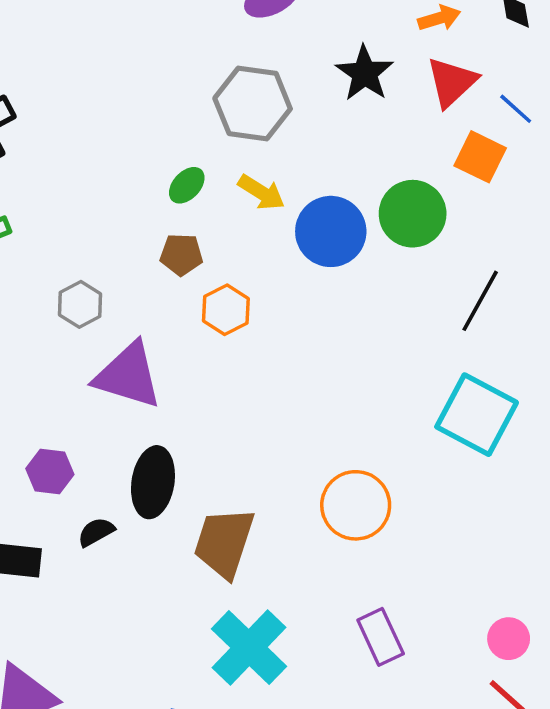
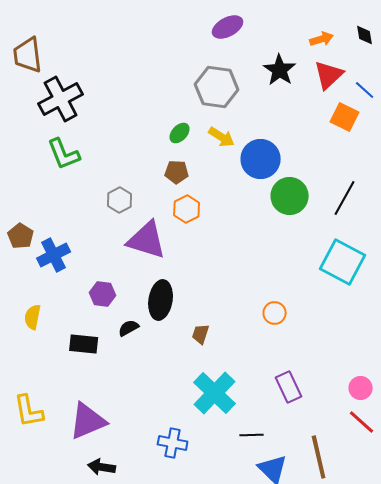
green circle: (413, 214) -> (290, 196), moved
orange hexagon: (226, 310) -> (187, 209), moved
orange circle: (356, 505) -> (275, 313), size x0.6
brown trapezoid: (224, 543) -> (201, 334), size x0.5

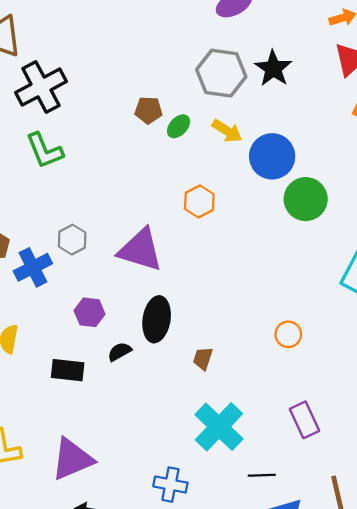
black star: (280, 70) -> (273, 69), moved
brown pentagon: (177, 172) -> (148, 110), moved
gray hexagon: (120, 200) -> (72, 240), moved
orange hexagon: (187, 209) -> (199, 201), moved

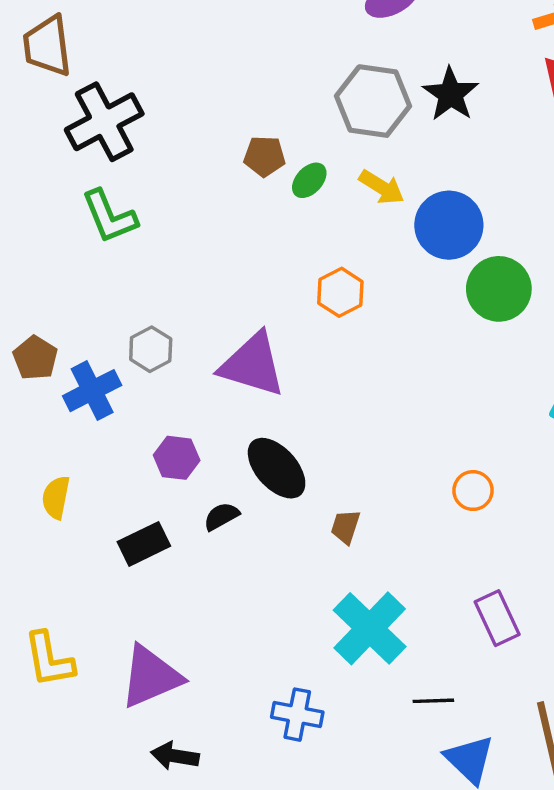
black ellipse: (157, 319) -> (277, 468), turned -51
black rectangle: (68, 370) -> (144, 544), turned -32

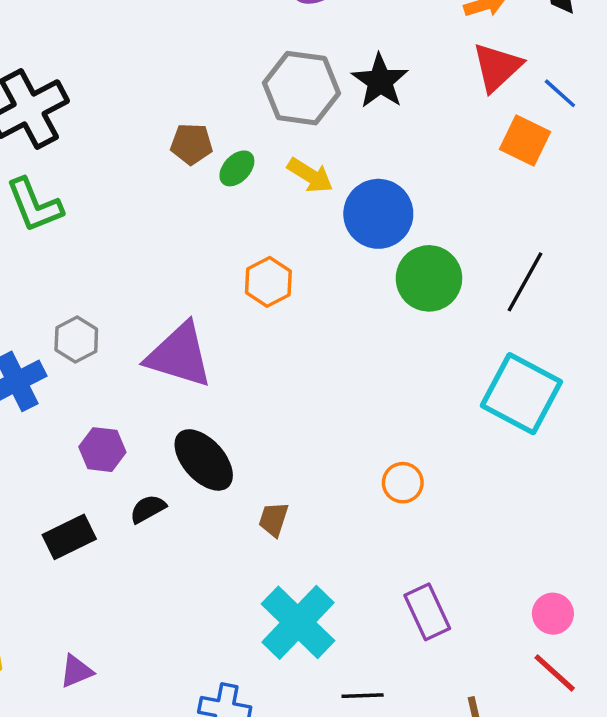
purple triangle: (151, 677) -> (76, 671), size x0.5

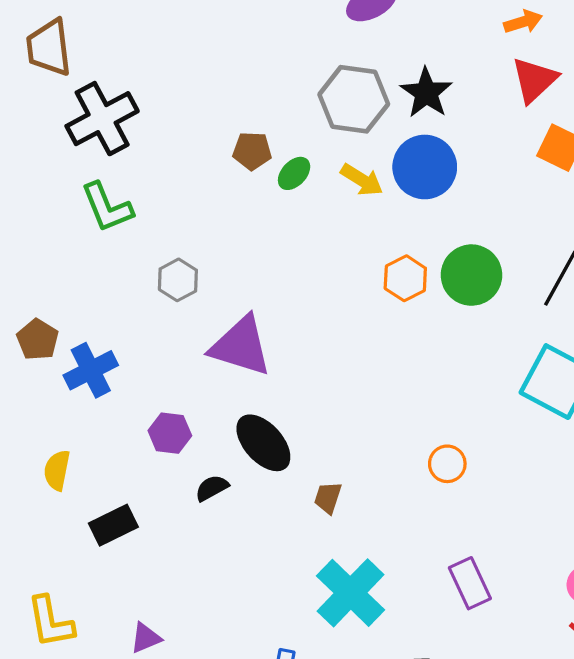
blue circle: (378, 214) -> (425, 167), moved
orange hexagon: (268, 282) -> (405, 278), moved
gray hexagon: (76, 340) -> (178, 280), moved
black rectangle: (69, 537) -> (113, 525), moved

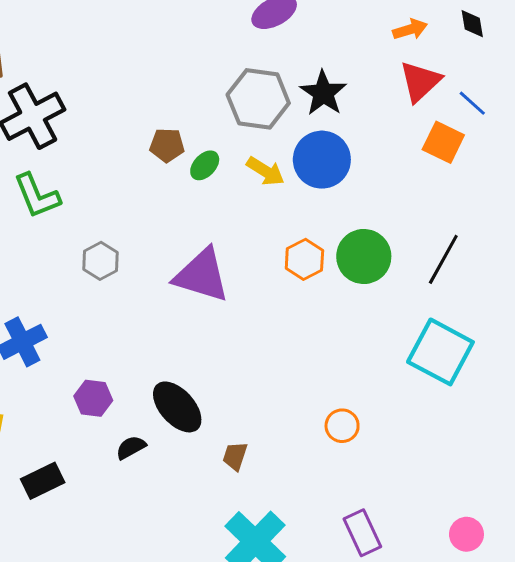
purple triangle: (241, 346) -> (202, 275), moved

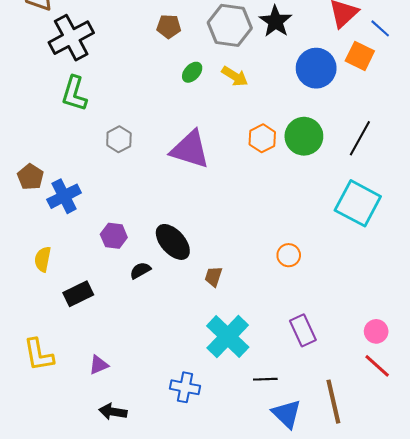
brown pentagon: (167, 145) -> (169, 26), moved
blue circle: (322, 160) -> (316, 68), moved
green L-shape: (37, 196) -> (74, 94), turned 39

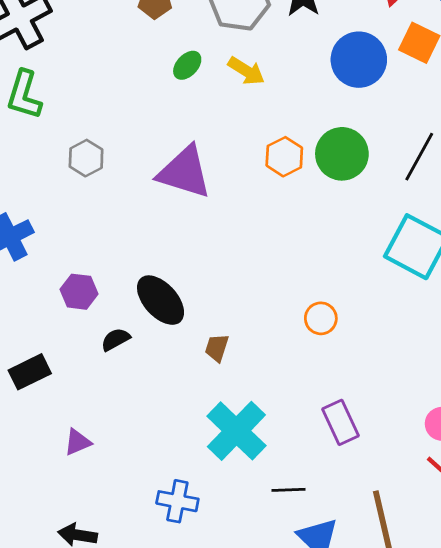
purple triangle: (99, 365) -> (78, 442), moved

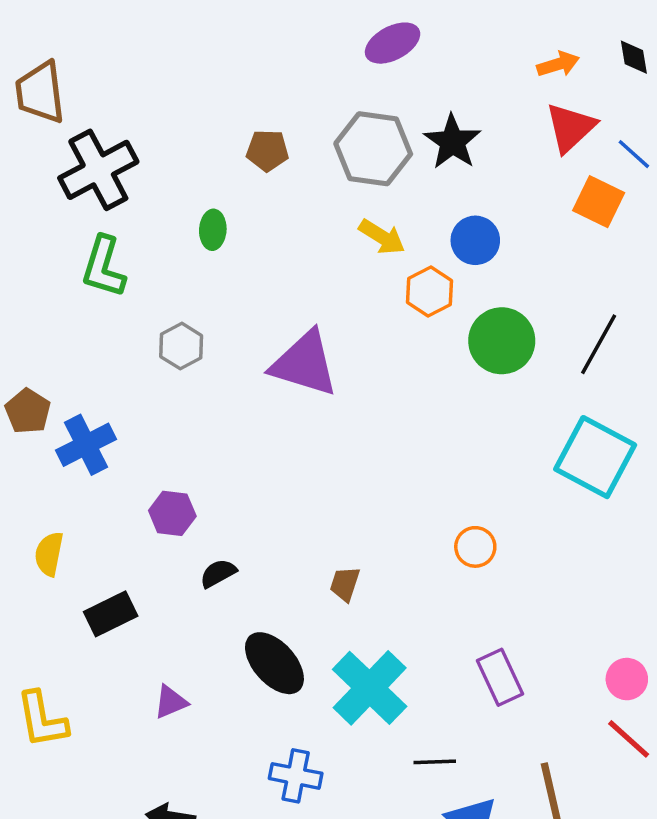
blue circle: (359, 60) -> (475, 240), moved, size x0.7
green ellipse: (187, 65) -> (213, 230), moved, turned -40
orange hexagon: (284, 157) -> (430, 291), moved
black ellipse: (161, 300) -> (274, 663), moved

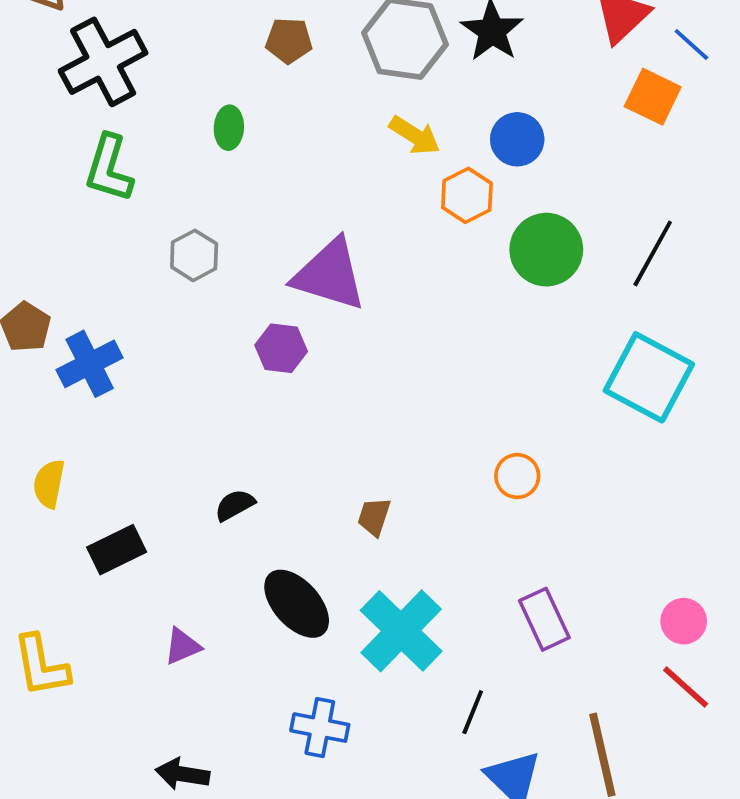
purple hexagon: (172, 513) -> (281, 348), moved
black line: (435, 762) -> (473, 712), turned -66

